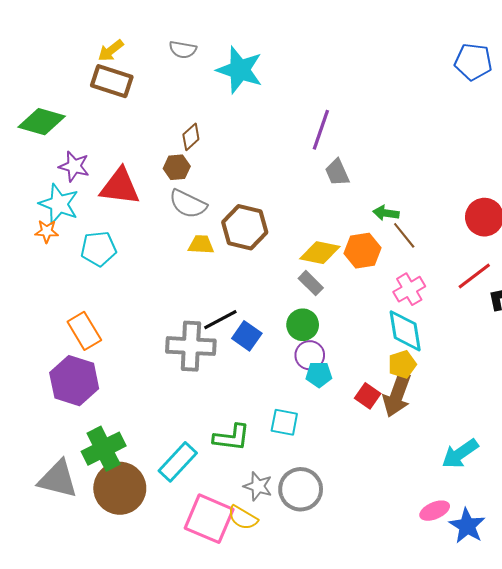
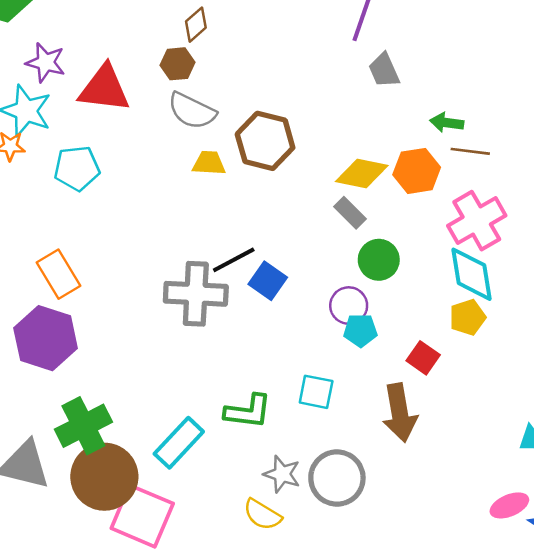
brown line: (404, 235) -> (470, 151), turned -44
pink cross: (409, 289) -> (477, 221), size x1.4
green circle: (303, 325) -> (379, 260), moved
brown arrow: (397, 395) -> (400, 413), moved, turned -30
pink square: (209, 519) -> (142, 516), moved

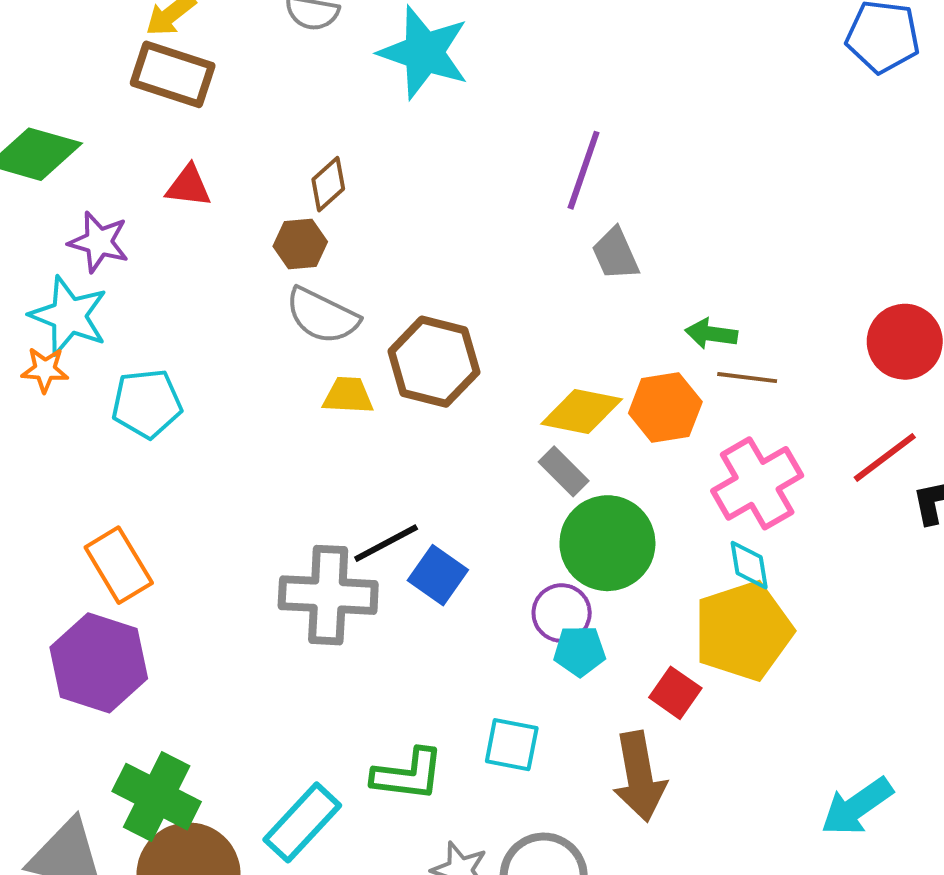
red triangle: (104, 89) -> (189, 186), moved, size x0.6
green circle: (379, 260) -> (607, 543), size x1.5
cyan diamond: (472, 274) -> (749, 565), size x0.6
yellow pentagon: (468, 317) -> (743, 631), size x1.8
green cross: (83, 426) -> (157, 797), turned -36

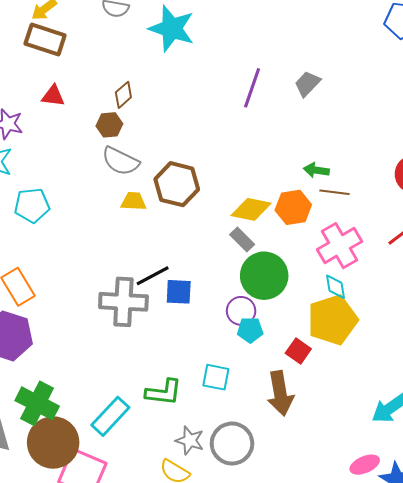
gray trapezoid: (615, 254) -> (307, 84), moved, turned 68
blue square: (438, 575) -> (179, 292), turned -32

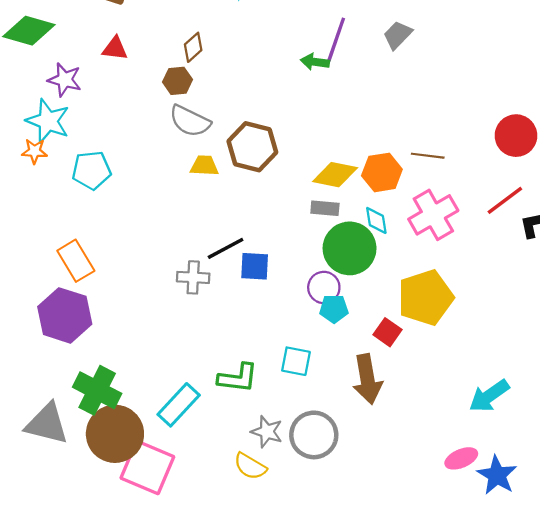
green arrow: (316, 170) -> (315, 62), moved
gray rectangle: (242, 240) -> (325, 208), turned -40
cyan diamond: (336, 287) -> (376, 220), moved
gray cross: (123, 302) -> (193, 277), size x0.6

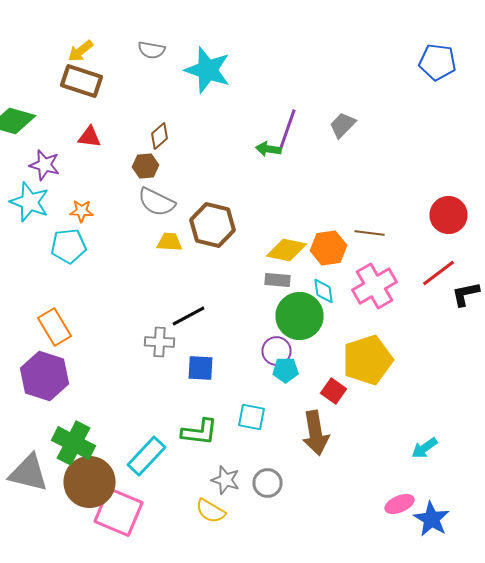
orange star: (35, 151) -> (82, 211), moved
blue square: (255, 266) -> (200, 368), moved
cyan arrow: (489, 396) -> (424, 448), size x0.7
gray circle: (314, 435) -> (268, 483), size x0.7

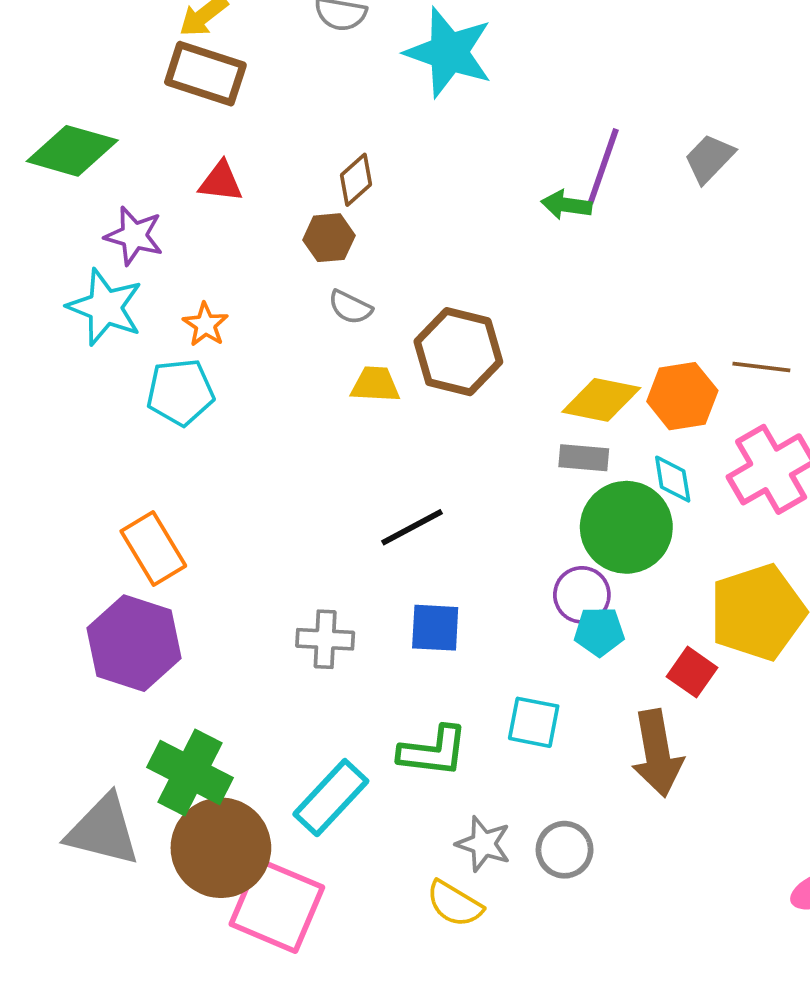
gray semicircle: (156, 202) -> (350, 307), size x0.6
orange star: (82, 211) -> (205, 325), turned 30
gray cross: (160, 342) -> (325, 639), moved

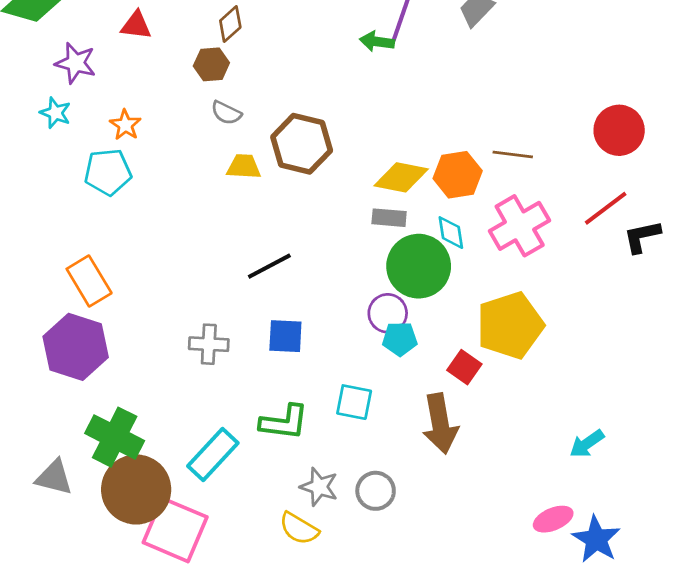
cyan star: (105, 307) -> (55, 113), size x0.6
gray triangle: (103, 830) -> (54, 477), size x0.7

